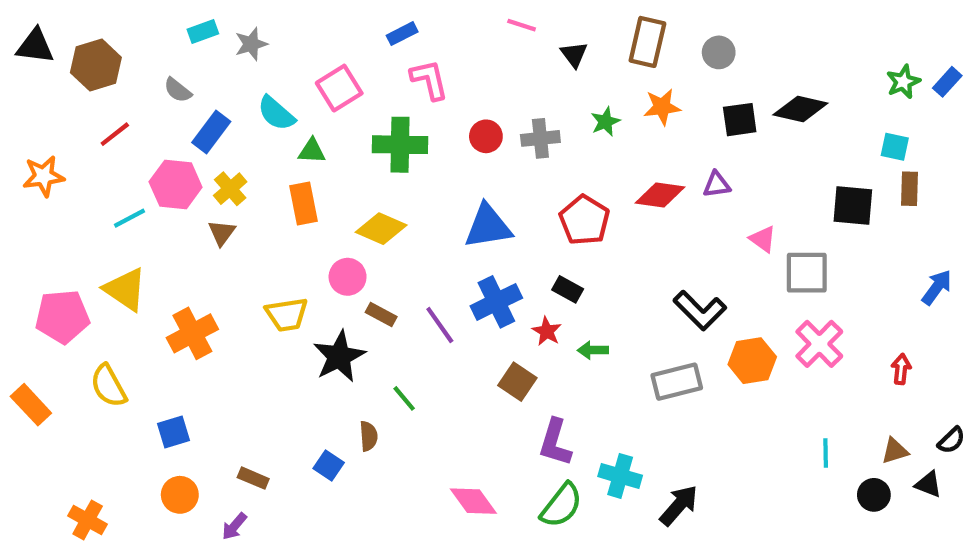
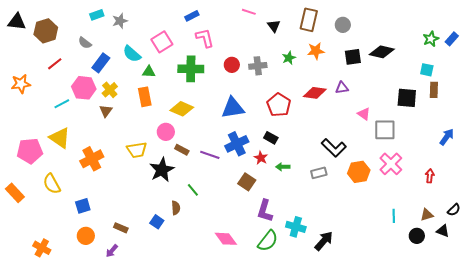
purple line: (440, 325) -> (210, 155), turned -36
gray rectangle: (677, 382) -> (319, 173), moved, size x0.7

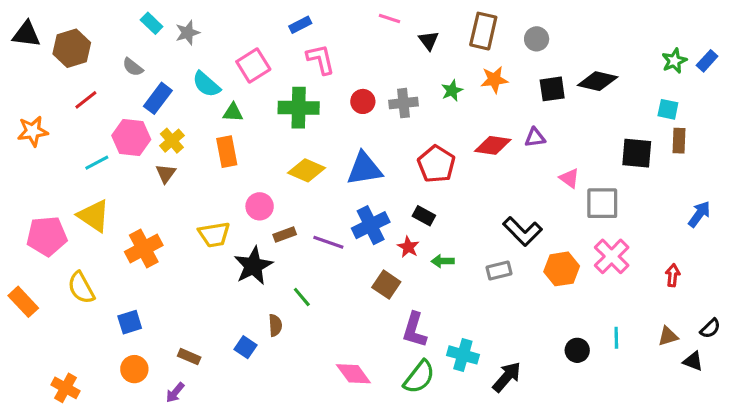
cyan rectangle: (97, 15) -> (152, 23), turned 64
yellow diamond: (182, 109) -> (307, 170), moved
brown rectangle: (182, 150) -> (285, 234), turned -48
black circle: (417, 236) -> (577, 350), moved

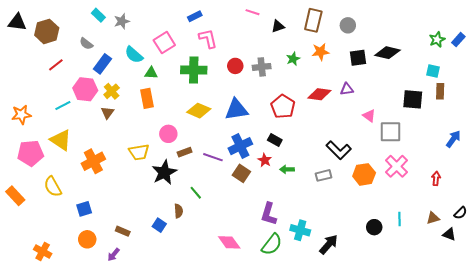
black triangle: (429, 40) -> (278, 26), turned 48
orange star: (33, 131) -> (21, 115), moved
brown square: (386, 285) -> (241, 173), moved

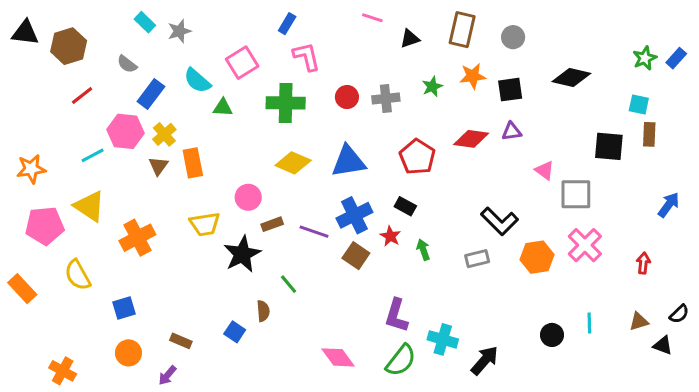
blue rectangle: (195, 16) -> (287, 24), turned -32
black square: (358, 58) -> (510, 90), moved
orange rectangle: (147, 98) -> (193, 163), moved
green arrow: (287, 169) -> (423, 250), turned 72

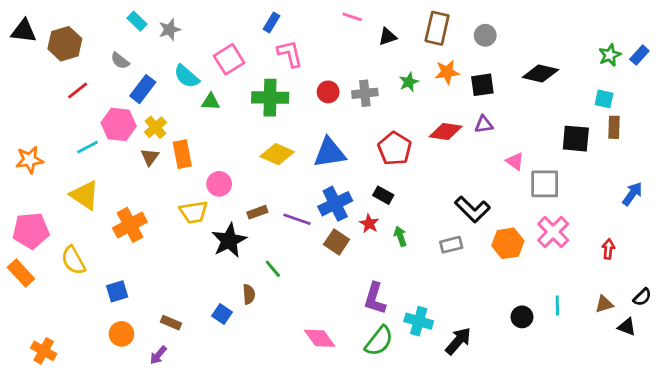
pink circle: (248, 197) -> (219, 184), moved
pink pentagon: (45, 226) -> (31, 231), moved
orange cross: (63, 371) -> (44, 351), moved

